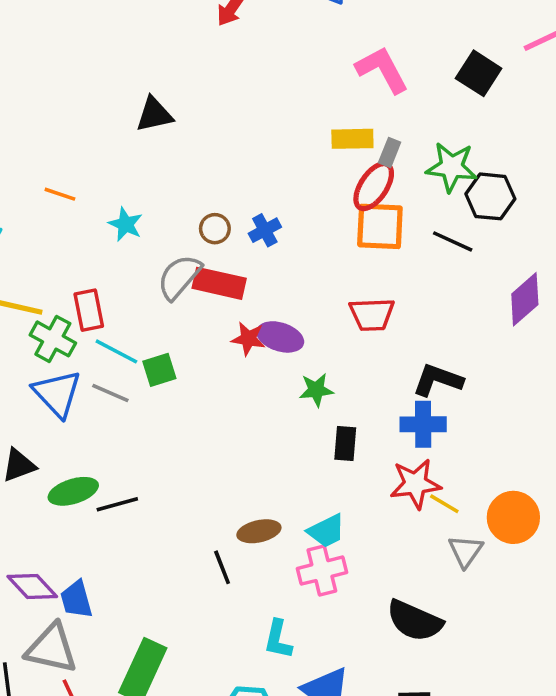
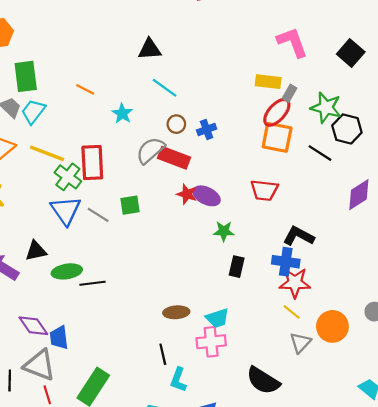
red rectangle: (89, 310) -> (92, 162), size x1.4
cyan line: (116, 351) -> (165, 88), moved
red star: (415, 484) -> (295, 283), moved
black line: (222, 567) -> (163, 354), moved

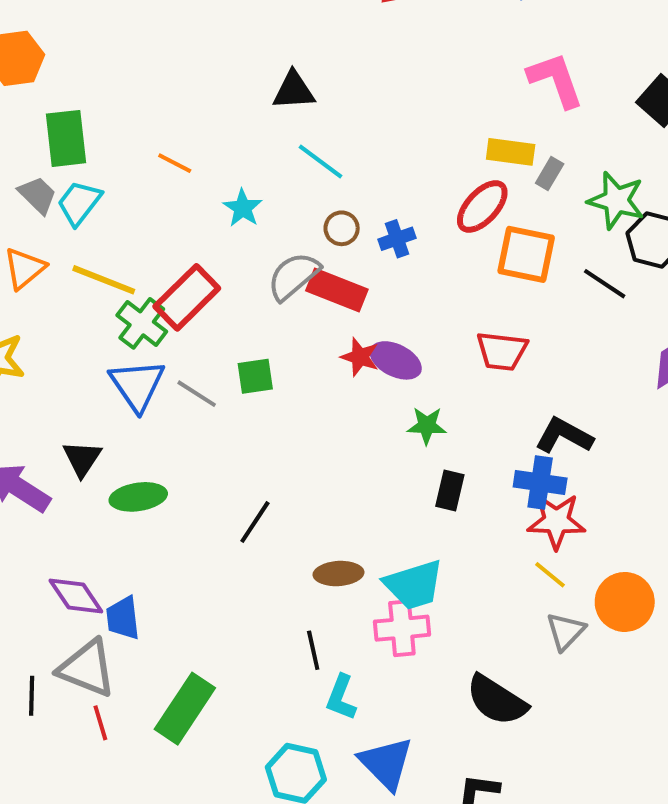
red ellipse: (277, 112) -> (482, 206), moved
red rectangle: (92, 162) -> (187, 297), turned 48
black triangle: (36, 251) -> (82, 459), turned -45
black line: (92, 283) -> (255, 522), moved, turned -50
cyan trapezoid: (217, 318) -> (414, 585), size x1.4

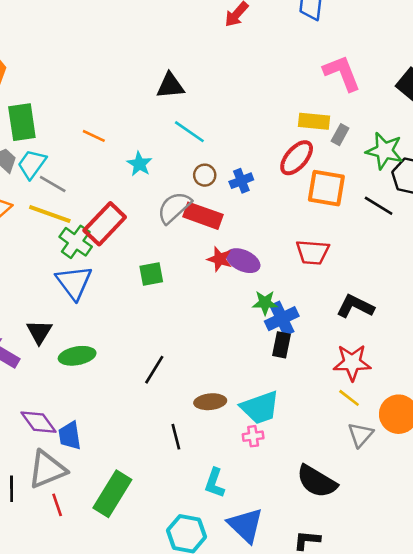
gray line: (197, 394) -> (53, 184), moved
blue cross: (540, 483) -> (282, 319), moved, turned -32
pink cross: (402, 628) -> (253, 436), size x0.6
black line: (313, 650) -> (176, 437), moved
gray triangle: (87, 668) -> (47, 469), turned -42

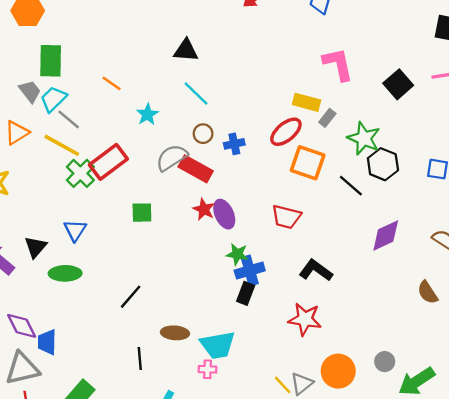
purple ellipse: (243, 261) -> (224, 214), turned 32
blue triangle: (74, 282) -> (75, 230), moved, size x0.7
yellow line: (349, 398) -> (283, 385), moved

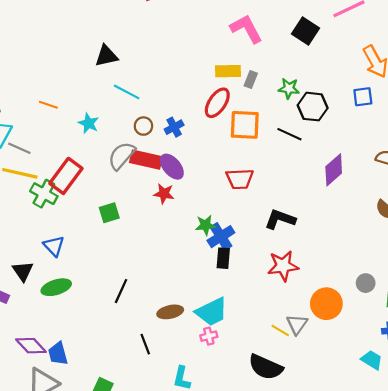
green star: (364, 138) -> (289, 88), size x0.7
purple ellipse: (224, 214) -> (172, 167), moved

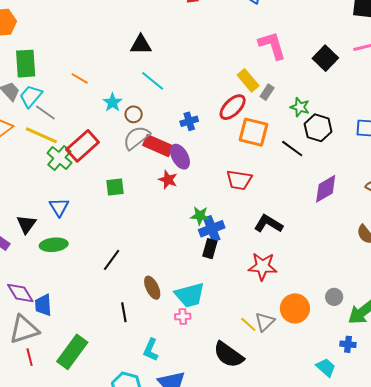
yellow rectangle: (228, 71) -> (248, 80), turned 40
brown circle: (143, 126) -> (134, 114), moved
brown ellipse: (170, 312) -> (152, 288), turned 65

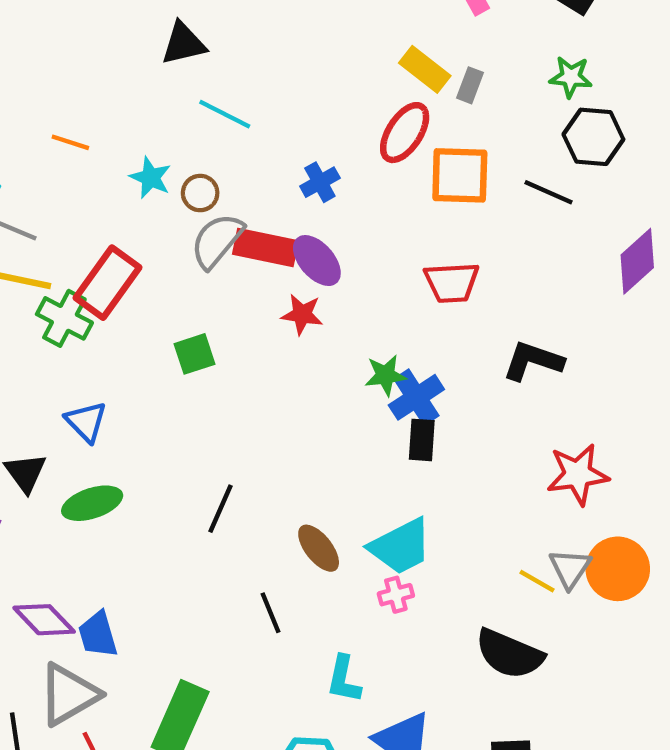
green star: (300, 107) -> (571, 77), moved
red star: (263, 266) -> (578, 474), moved
orange circle: (295, 308) -> (618, 569), moved

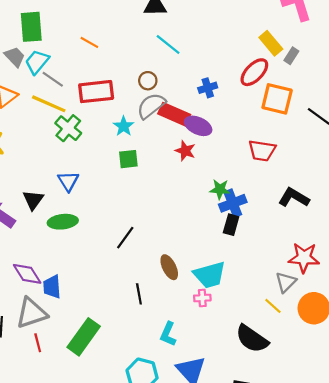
cyan star: (151, 178) -> (124, 126), moved
purple ellipse: (317, 261) -> (198, 126), turned -36
red rectangle: (108, 283) -> (96, 92), moved, turned 36
gray triangle: (570, 568) -> (286, 282), moved

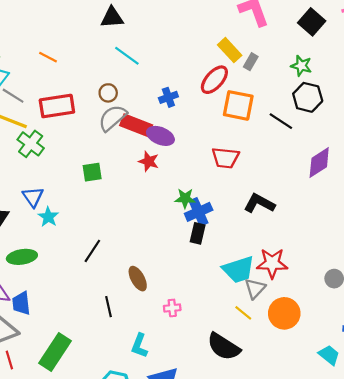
cyan star: (124, 126) -> (48, 217), moved
green ellipse: (63, 222) -> (22, 257), moved
cyan trapezoid: (210, 275) -> (238, 270), moved

